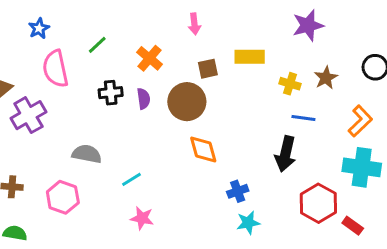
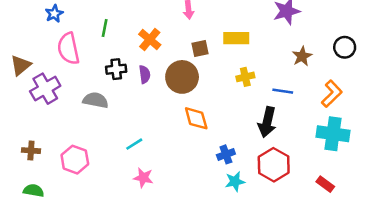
green line: (97, 45) -> (105, 28), turned -36
yellow cross: (290, 84) -> (245, 77), moved, turned -30
gray semicircle: (87, 154) -> (96, 100), moved
red hexagon: (318, 203) -> (274, 165), moved

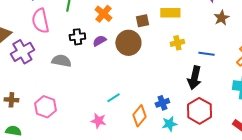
brown star: (302, 56) -> (221, 18), moved
purple semicircle: (145, 74) -> (99, 41), turned -112
orange diamond: (196, 118) -> (139, 116), moved, turned 55
cyan line: (134, 144) -> (113, 98), moved

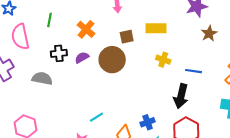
yellow cross: (177, 43) -> (163, 60), turned 32

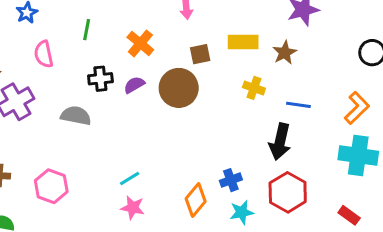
brown star: (209, 34) -> (285, 53), moved
pink semicircle: (20, 37) -> (44, 54), size x0.7
cyan line: (96, 117) -> (130, 179), moved

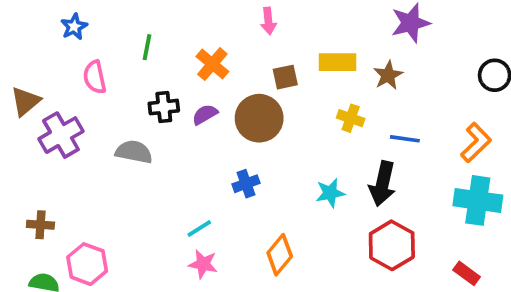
blue cross: (231, 180) -> (246, 184), moved
pink hexagon: (51, 186) -> (87, 264), moved
cyan star: (242, 212) -> (330, 193), moved

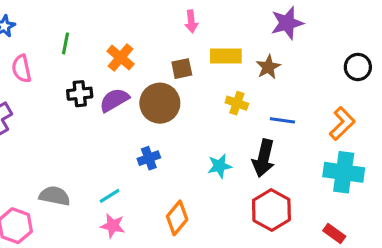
pink arrow: (268, 21) -> (191, 21), moved
purple semicircle: (205, 114) -> (114, 100), size x1.4
gray semicircle: (134, 152) -> (55, 196), moved

